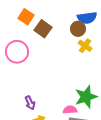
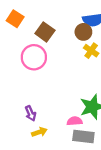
orange square: (26, 17) -> (15, 19), moved
pink circle: (17, 52) -> (34, 57), moved

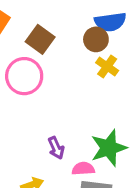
purple arrow: (31, 113) -> (56, 148), moved

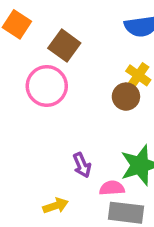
brown circle: (96, 39) -> (126, 97), moved

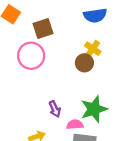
brown square: (64, 46) -> (43, 28), turned 36

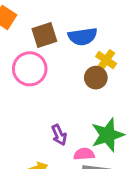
blue semicircle: (95, 15) -> (83, 37), moved

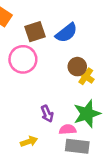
blue semicircle: (83, 37) -> (66, 33), turned -30
yellow cross: (106, 60) -> (86, 76), moved

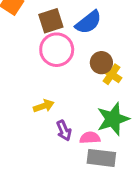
pink circle: (23, 59) -> (57, 50), moved
purple arrow: (47, 114) -> (64, 131), moved
yellow arrow: (29, 141) -> (44, 106), moved

